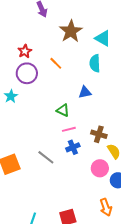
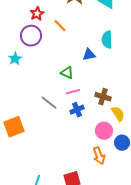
red star: (25, 51) -> (37, 14), moved
cyan semicircle: (95, 63) -> (107, 40), moved
gray line: (46, 157) -> (49, 103), moved
orange arrow: (106, 207) -> (99, 156), moved

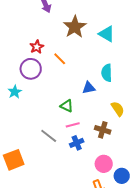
yellow semicircle: (118, 114) -> (118, 109), moved

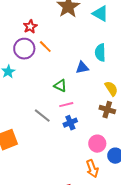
orange line: (60, 59) -> (45, 47), moved
brown cross: (103, 130) -> (107, 110), moved

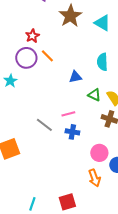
blue triangle: (82, 68) -> (75, 77), moved
green triangle: (60, 86) -> (94, 95), moved
blue cross: (70, 123) -> (72, 132), turned 32

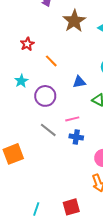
red star: (32, 36) -> (27, 44), moved
purple circle: (26, 58) -> (45, 96), moved
cyan star: (10, 81) -> (21, 81), moved

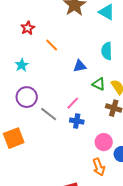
purple circle: (45, 96) -> (27, 97), moved
pink line: (72, 119) -> (73, 103), turned -32

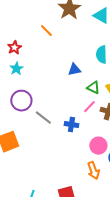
red star: (28, 28) -> (14, 48), moved
orange line: (52, 45) -> (46, 31), moved
pink line: (73, 103) -> (89, 107), moved

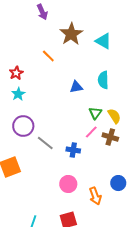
blue triangle: (74, 70) -> (76, 87), moved
green triangle: (93, 88) -> (95, 113), turned 40
pink circle: (98, 146) -> (68, 184), moved

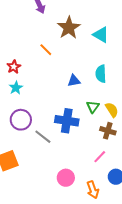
pink line: (91, 132) -> (100, 157), moved
blue cross: (73, 150) -> (67, 121), moved, size x1.6

